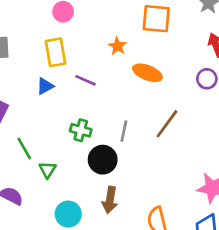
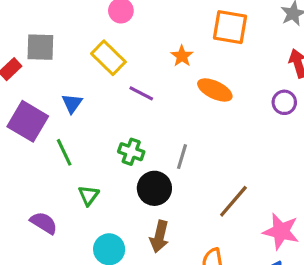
yellow rectangle: (55, 52) -> (108, 58), turned -40
blue triangle: (45, 86) -> (72, 103), moved, turned -30
brown line: (167, 124) -> (233, 201), moved
green line: (24, 148) -> (64, 152), moved

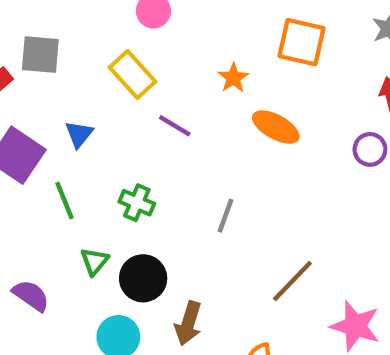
green cross: (131, 152) -> (137, 203), moved
black circle: (154, 188) -> (143, 278), moved

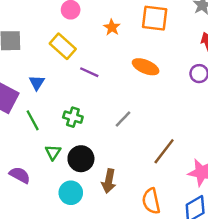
orange star: (233, 78) -> (112, 27), moved
gray line: (225, 216) -> (123, 119), turned 30

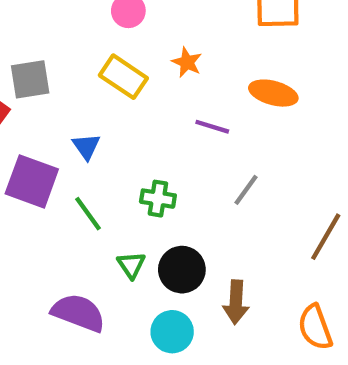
orange star: (112, 27) -> (187, 62), moved
purple line: (89, 72) -> (212, 127), moved
purple semicircle: (20, 175) -> (78, 313), size x1.4

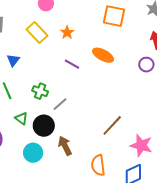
gray line: (246, 190) -> (60, 104), moved
green triangle: (131, 265) -> (21, 118), turned -32
brown arrow: (236, 302) -> (65, 146), turned 138

